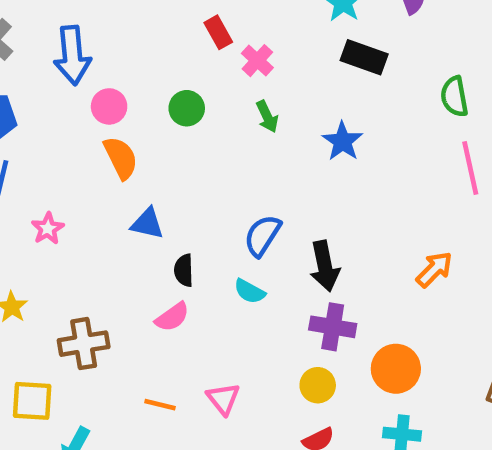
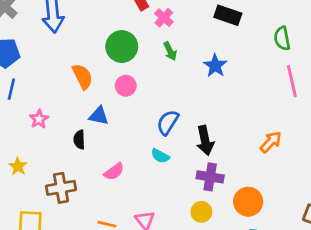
pink circle: (109, 106) -> (126, 86), moved
green circle: (187, 108) -> (122, 47), size x1.5
black semicircle: (184, 270) -> (79, 140), moved

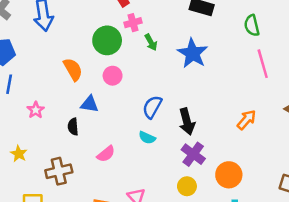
pink cross: (164, 18) -> (133, 23), moved, turned 35
blue star: (215, 66) -> (193, 53), size x1.4
purple cross: (210, 177) -> (193, 154), turned 30

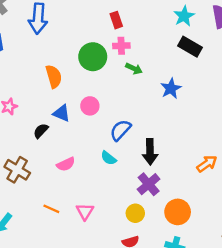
green arrow: (151, 42) -> (134, 69), turned -49
blue star: (193, 53) -> (171, 88), size x0.7
pink circle: (113, 76) -> (90, 106), moved
black semicircle: (73, 127) -> (41, 131), turned 35
brown cross: (59, 171) -> (17, 170), turned 30

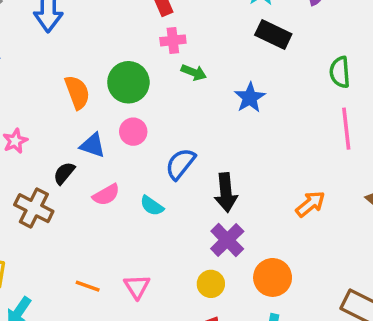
green circle: (93, 57) -> (128, 82), moved
cyan semicircle: (109, 158) -> (152, 206), moved
pink semicircle: (66, 164) -> (106, 195), moved
brown cross: (17, 170) -> (34, 208), moved

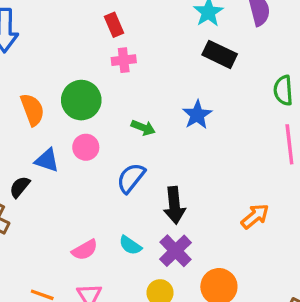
green arrow: (194, 72) -> (143, 128), moved
pink semicircle: (106, 195) -> (85, 250), moved
cyan semicircle: (152, 206) -> (130, 245), moved

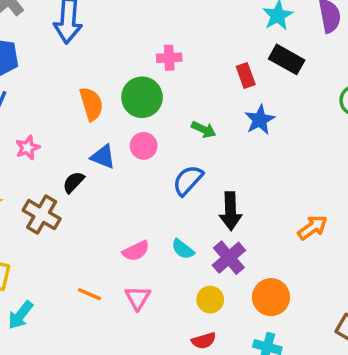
red rectangle: (114, 25) -> (246, 75), moved
pink cross: (124, 60) -> (169, 58), moved

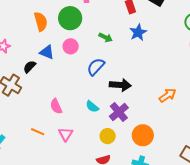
black arrow: (231, 211) -> (120, 85), turned -85
pink semicircle: (136, 251) -> (56, 106), moved, turned 91

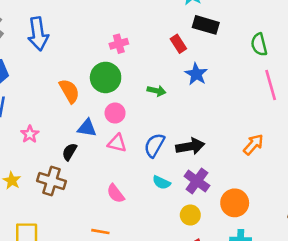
blue semicircle: (96, 67) -> (154, 145), moved
pink triangle: (66, 134) -> (117, 143), moved, turned -35

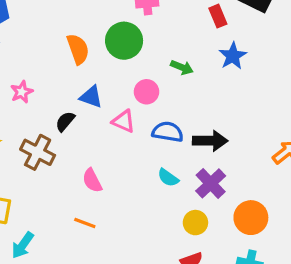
pink circle: (115, 113) -> (146, 92), moved
blue semicircle: (154, 145) -> (168, 132), turned 60
pink semicircle: (116, 194) -> (92, 181), moved

